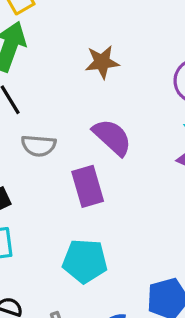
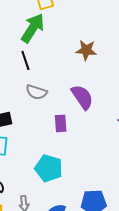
purple rectangle: (88, 186) -> (61, 123), size x0.7

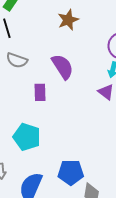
brown star: (86, 50) -> (68, 20), turned -30

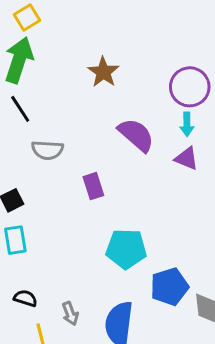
purple semicircle: (62, 67) -> (136, 135), moved
cyan pentagon: (27, 137) -> (126, 249), moved

